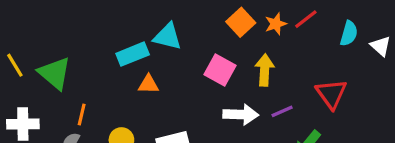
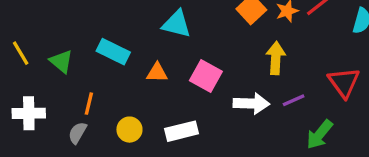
cyan rectangle: (133, 54) -> (113, 52), moved, turned 48
pink square: (220, 70) -> (206, 76), moved
green triangle: (55, 73) -> (61, 61), size x0.7

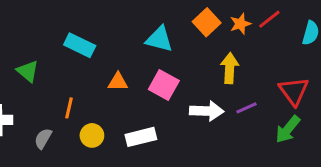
cyan triangle: (177, 24) -> (159, 39), moved
cyan rectangle: (113, 52) -> (80, 45), moved
orange line: (89, 104) -> (69, 108), moved
green arrow: (320, 134) -> (288, 129), moved

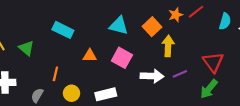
orange square: (207, 22) -> (152, 27), moved

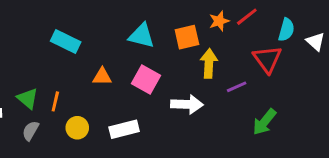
orange square: (152, 27) -> (187, 37), turned 30
green triangle: (26, 48) -> (28, 99), moved
red triangle: (213, 62) -> (267, 59), moved
purple line: (180, 74) -> (237, 87), moved

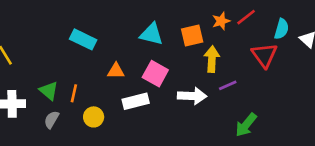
purple line: (237, 87) -> (228, 85), moved
green arrow: (264, 122) -> (246, 125), moved
white rectangle: (124, 129) -> (136, 101), moved

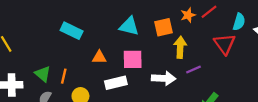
pink square: (155, 74) -> (133, 59), turned -30

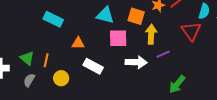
orange square: (164, 27) -> (136, 16), turned 30
pink square: (133, 59) -> (118, 38), moved
white rectangle: (116, 83) -> (93, 66), turned 42

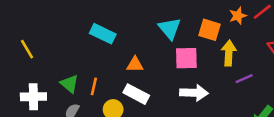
cyan triangle: (105, 15) -> (170, 29), turned 36
white arrow: (136, 62) -> (194, 93), moved
white rectangle: (93, 66) -> (136, 94), moved

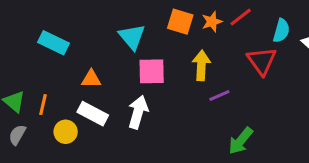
orange square: (209, 30) -> (180, 22), moved
white arrow: (194, 93) -> (138, 112), moved, turned -76

